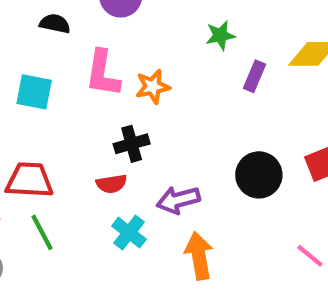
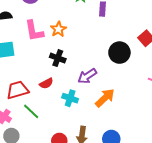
black cross: (132, 144) -> (58, 58), turned -35
red semicircle: (112, 184) -> (46, 83), moved
orange arrow: (199, 256) -> (105, 98), turned 75

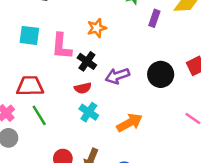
pink L-shape: (34, 31) -> (61, 46), moved
purple arrow: (87, 76) -> (117, 76), moved
red semicircle: (46, 83) -> (83, 88), moved

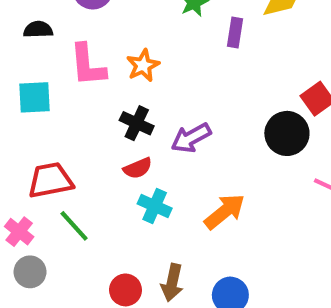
pink L-shape: (61, 46) -> (88, 65), moved
black circle: (161, 74) -> (287, 133), moved

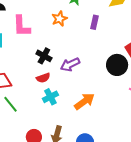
purple rectangle: (235, 33) -> (95, 22), moved
orange star: (143, 65) -> (59, 19), moved
cyan cross: (155, 206) -> (50, 97), turned 35

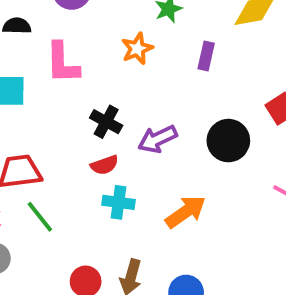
black circle: (117, 65) -> (228, 141), moved
cyan cross: (50, 97) -> (119, 202), turned 35

